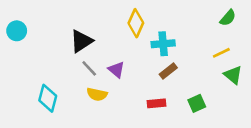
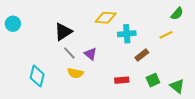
yellow diamond: (136, 23) -> (106, 18), turned 70
yellow line: (221, 53) -> (166, 35), moved
brown rectangle: (168, 71) -> (142, 55), moved
green triangle: (233, 75) -> (177, 86), moved

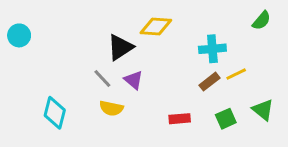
black triangle: (63, 32) -> (120, 47), moved
cyan cross: (127, 34) -> (212, 49), moved
yellow line: (166, 35) -> (236, 74), moved
green triangle: (177, 86) -> (263, 110), moved

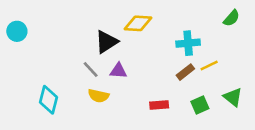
purple triangle: (134, 80) -> (118, 71), turned -36

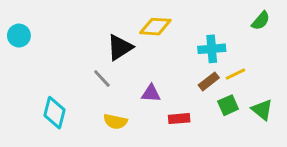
purple triangle: (118, 71) -> (151, 93), moved
yellow semicircle: (99, 96) -> (115, 122), moved
green square: (200, 105) -> (228, 105), moved

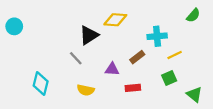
brown rectangle: (209, 81) -> (137, 57), moved
green triangle: (262, 110) -> (194, 94), moved

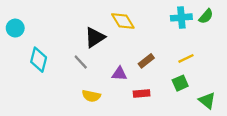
yellow diamond: (115, 20) -> (123, 21), turned 55
cyan cross: (157, 36) -> (181, 17), moved
cyan diamond: (41, 83) -> (39, 60), moved

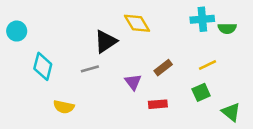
green semicircle: (206, 16) -> (227, 28), moved, turned 49
gray line: (81, 62) -> (90, 69), turned -63
purple triangle: (119, 74) -> (133, 82), turned 49
yellow semicircle: (91, 96) -> (64, 107), moved

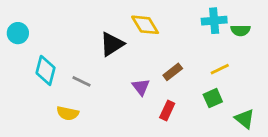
gray line: (90, 69) -> (81, 81), moved, turned 42
red rectangle: (158, 104) -> (167, 111), turned -60

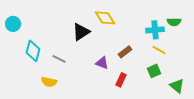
cyan cross: (214, 21) -> (155, 30), moved
yellow line: (220, 69) -> (159, 50), turned 56
purple triangle: (141, 87) -> (102, 63), turned -32

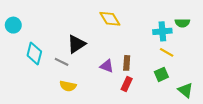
black triangle: (81, 32) -> (76, 44), moved
brown rectangle: (125, 52) -> (127, 63), moved, turned -48
yellow semicircle: (49, 82) -> (68, 86), moved

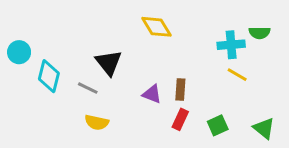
cyan circle: (13, 25) -> (19, 52), moved
black triangle: (76, 44) -> (109, 63), turned -36
green square: (161, 74) -> (218, 125), moved

